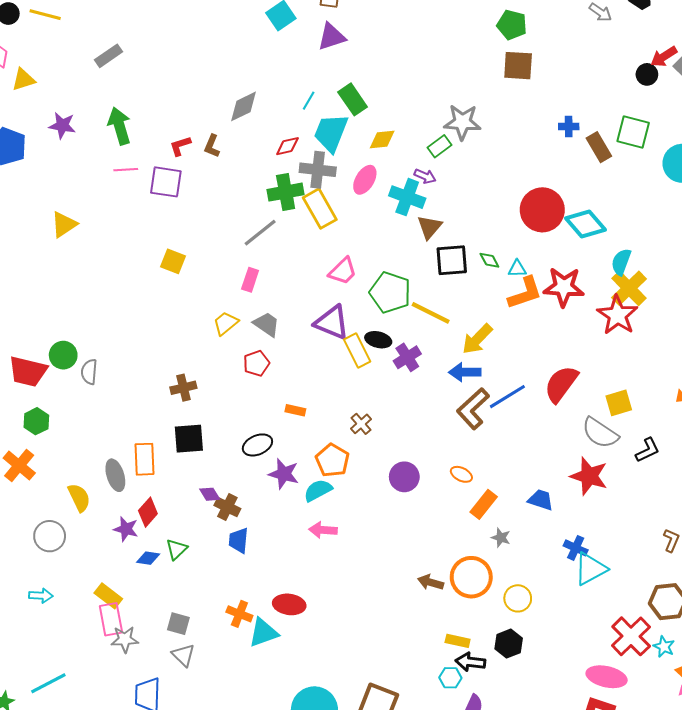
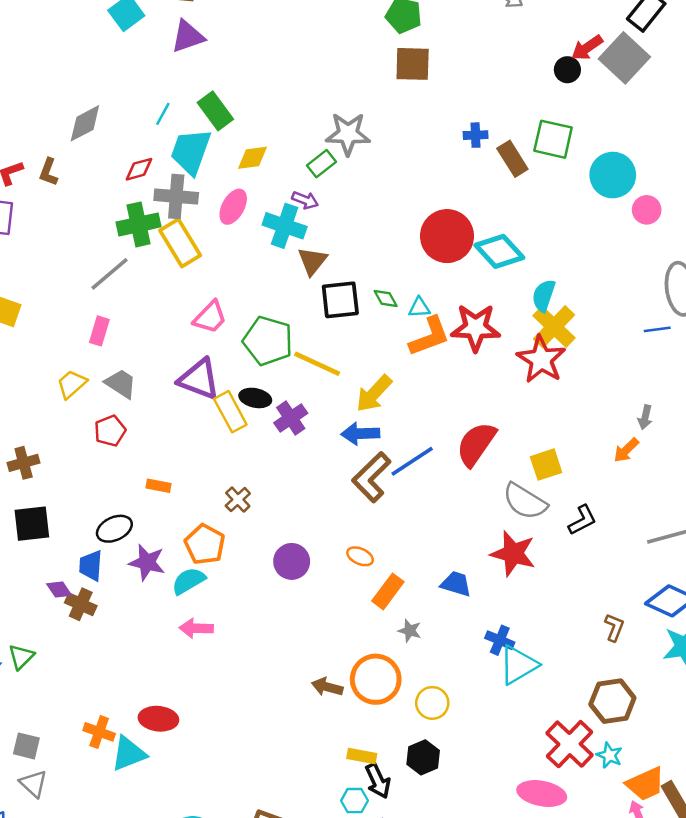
blue trapezoid: (239, 540) -> (91, 566), moved
black arrow: (470, 662) -> (378, 781), turned -120

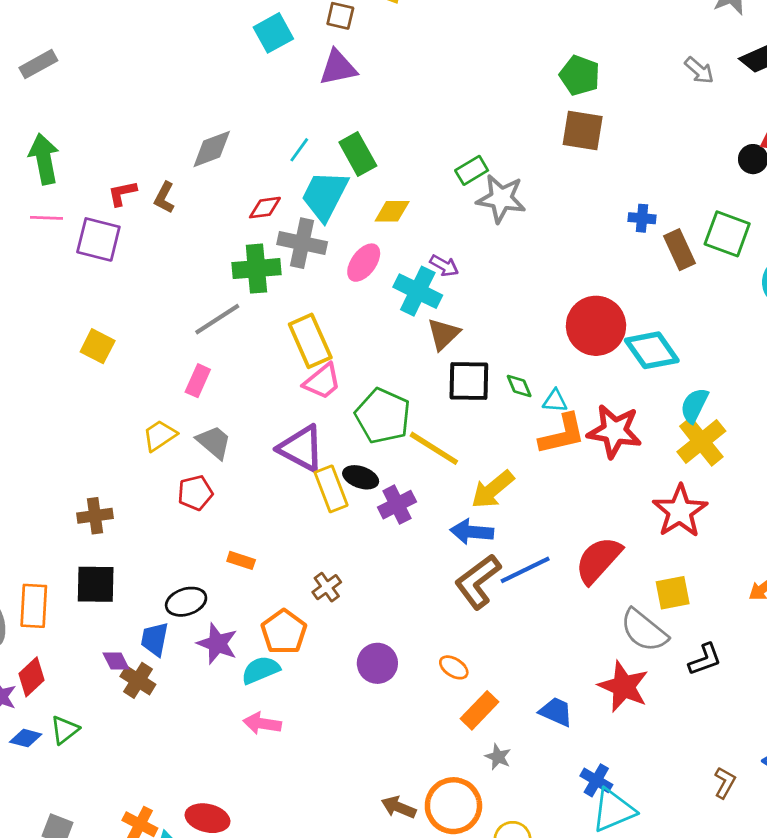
green rectangle: (321, 164) -> (472, 170), moved
yellow rectangle: (180, 243) -> (310, 341), moved
red star: (541, 359) -> (680, 511), moved

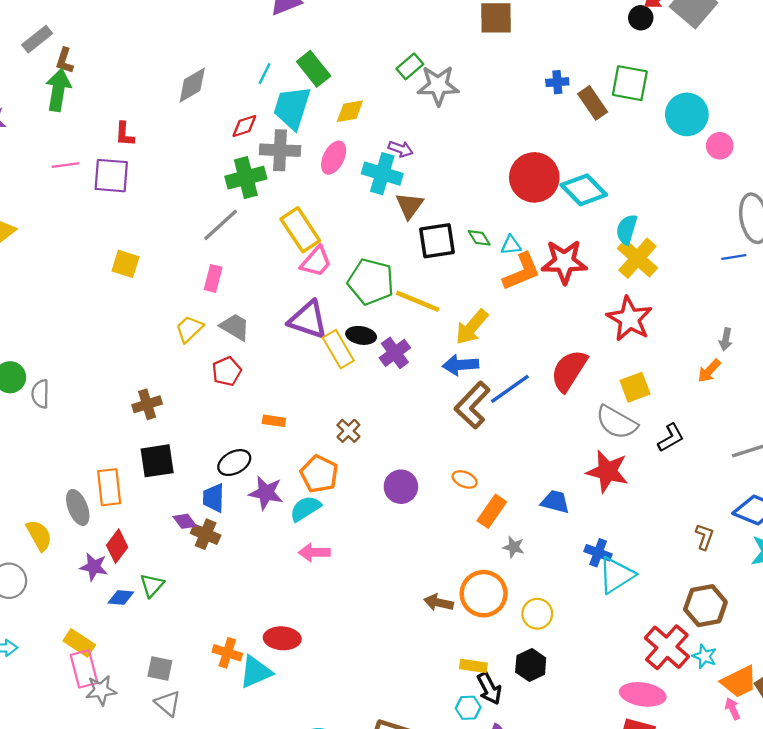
green arrow: (44, 159) -> (58, 90), moved, turned 30
red L-shape: (122, 193) -> (125, 134), turned -65
brown L-shape: (164, 198) -> (65, 61), moved

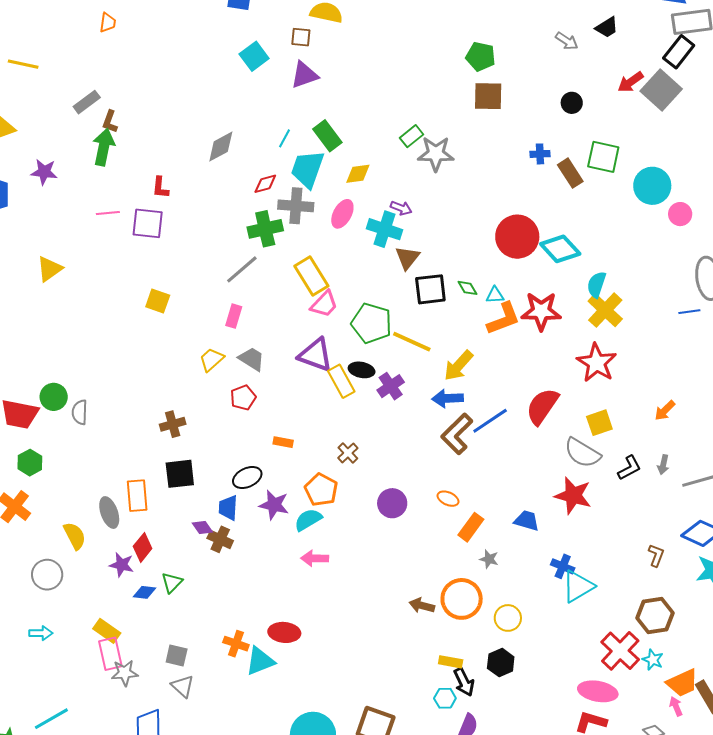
black circle: (641, 18) -> (572, 103), moved
gray arrow: (726, 339) -> (663, 465), moved

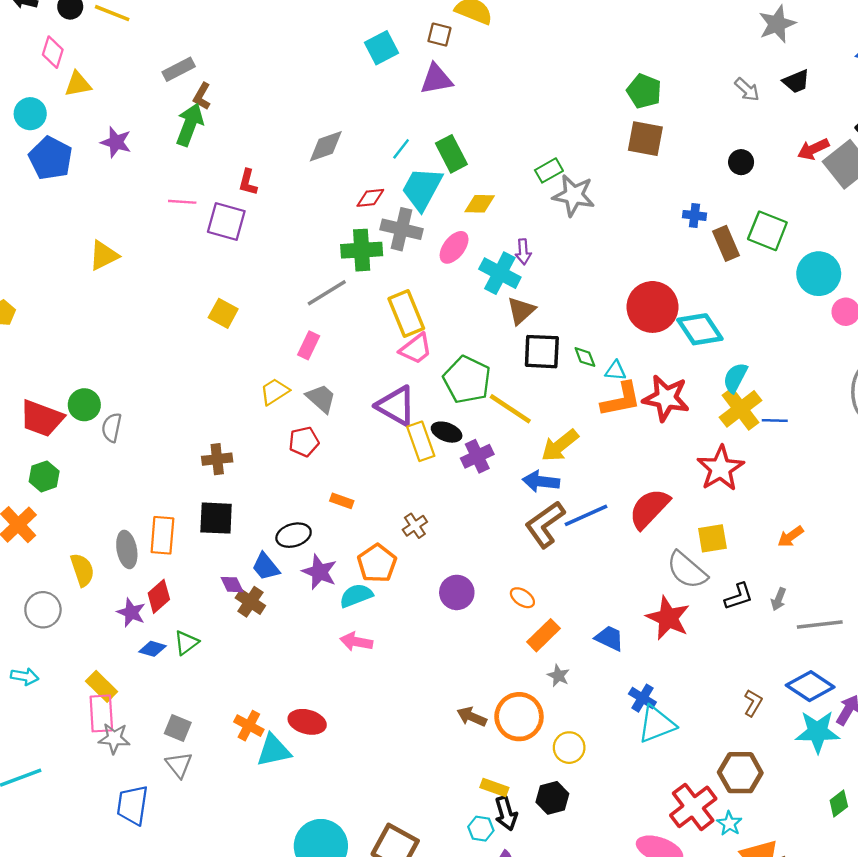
purple arrow: (401, 208) -> (523, 252), turned 55
blue line: (689, 312) -> (775, 421), moved
blue trapezoid: (228, 508) -> (266, 567), turned -52

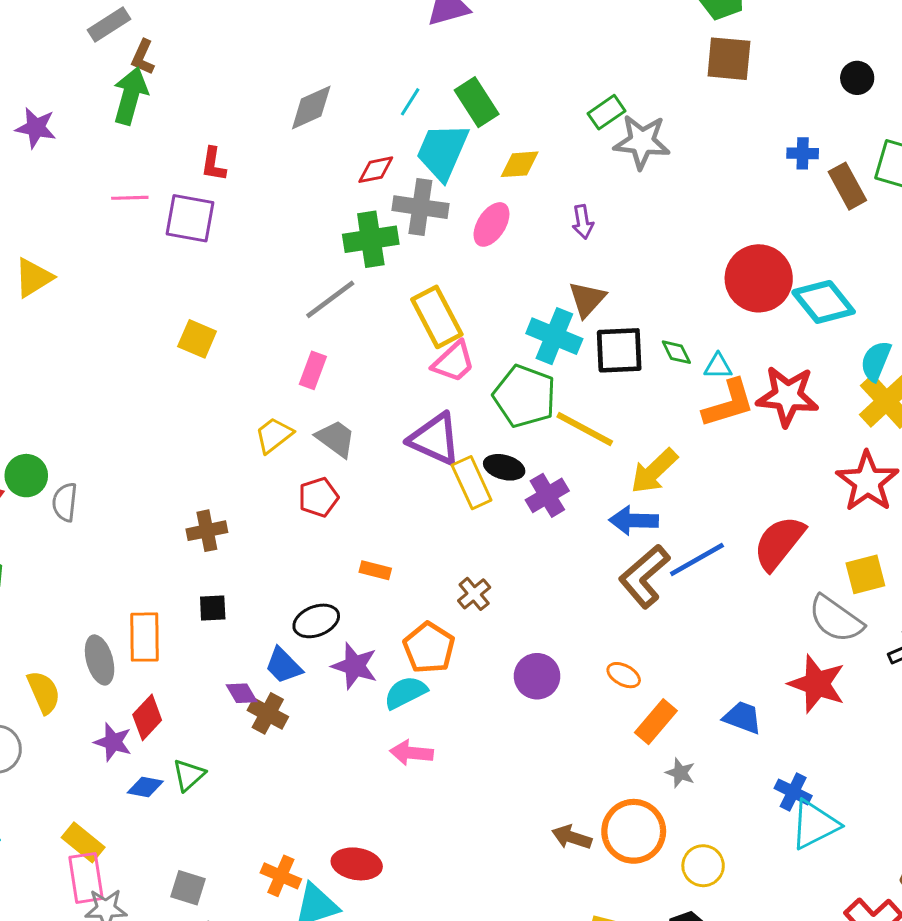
cyan cross: (500, 273) -> (554, 336), moved
black square: (216, 518) -> (213, 608), size x0.6

